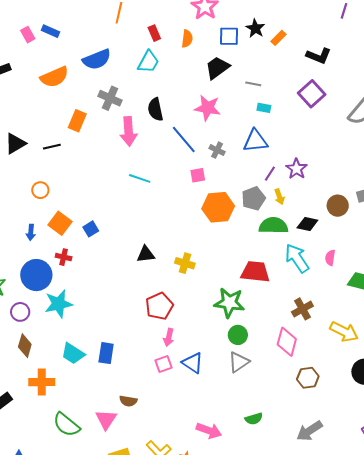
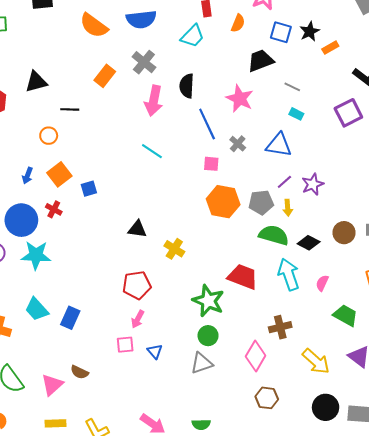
orange semicircle: (54, 77) -> (94, 25), turned 44
black line: (52, 147) -> (70, 109), moved
blue triangle: (193, 363) -> (155, 351), size x0.7

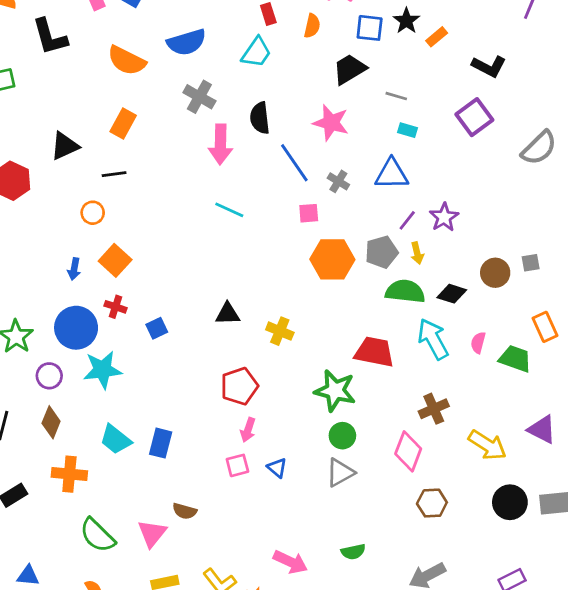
orange rectangle: (105, 76) -> (123, 124), moved
blue square: (89, 189) -> (157, 328), moved
green trapezoid: (346, 315) -> (515, 359), moved

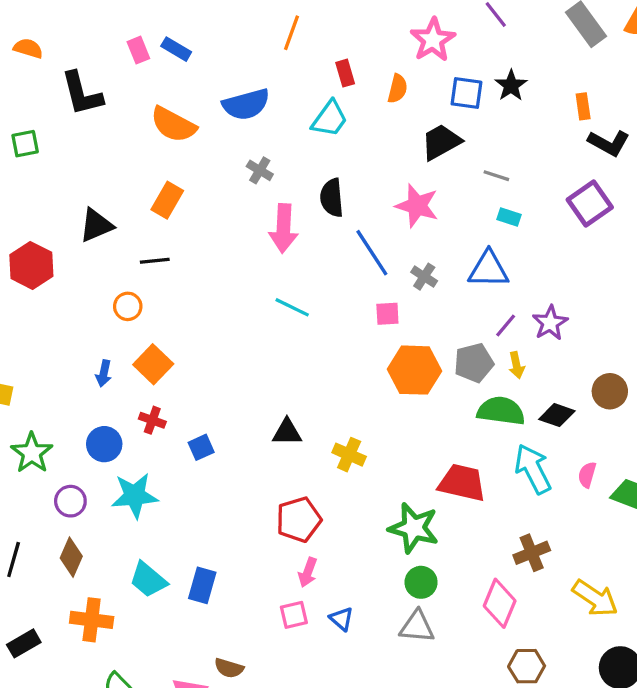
orange rectangle: (437, 37) -> (583, 106), moved, turned -60
gray cross: (199, 97) -> (260, 170), size x0.7
blue circle: (76, 328) -> (104, 444), size x0.7
gray triangle: (340, 473) -> (417, 627), turned 32

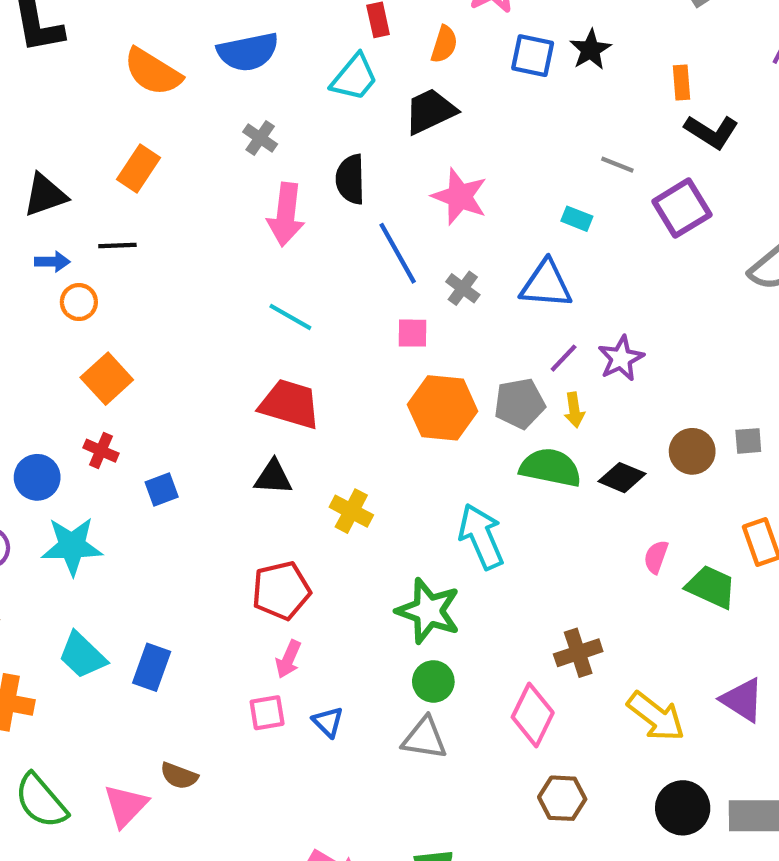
black trapezoid: (441, 142) -> (430, 111), moved
gray line: (496, 176) -> (617, 165), moved
blue arrow: (104, 373) -> (52, 262), moved, turned -105
cyan arrow: (533, 469) -> (481, 536), moved
red trapezoid: (462, 483) -> (290, 404), moved

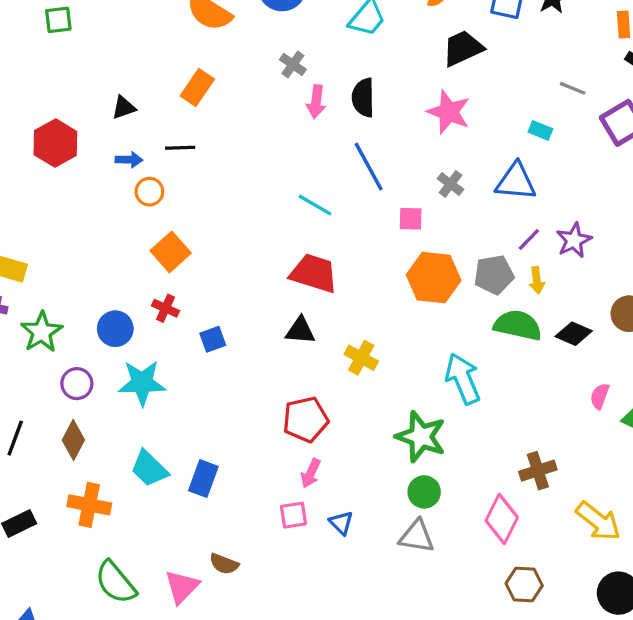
black trapezoid: (430, 111) -> (463, 48), moved
black triangle: (45, 195) -> (124, 108), size x0.7
pink arrow: (286, 214) -> (316, 102), moved, size x0.7
blue line: (398, 253) -> (369, 167), moved

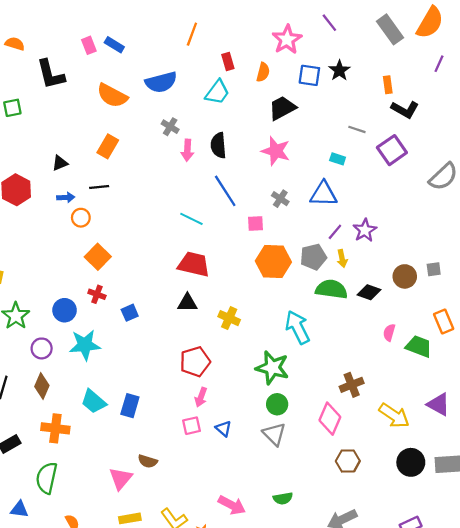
gray triangle: (417, 536) -> (274, 434), turned 40
green semicircle: (116, 582) -> (47, 478), moved, turned 56

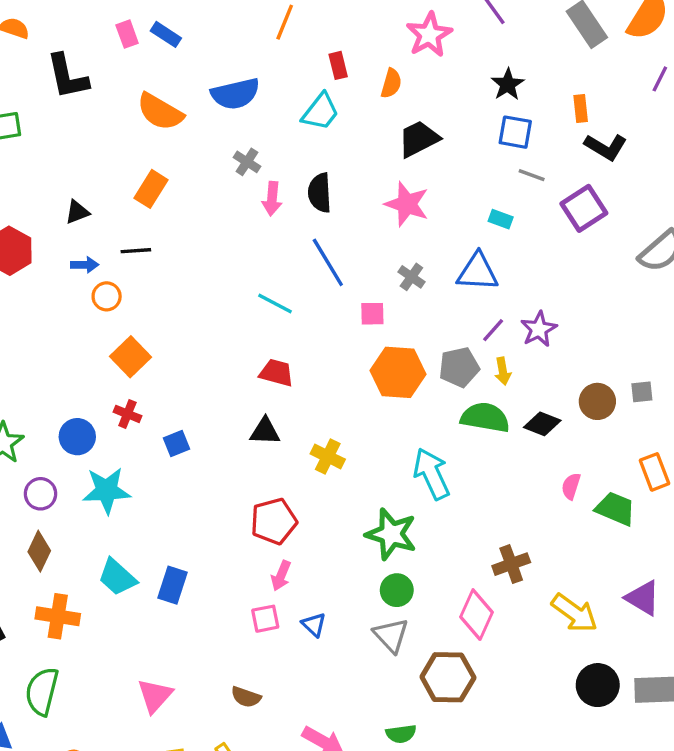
blue square: (309, 75) -> (515, 132), moved
red trapezoid: (194, 264) -> (276, 373), size x0.7
brown semicircle: (148, 461) -> (246, 697), moved
brown hexagon: (348, 461) -> (448, 677), moved, size x1.4

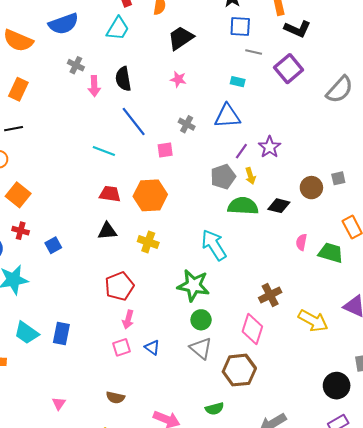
pink star: (407, 204) -> (178, 79), size x0.6
orange hexagon: (398, 372) -> (150, 195), moved
black circle: (598, 685) -> (337, 386), moved
pink triangle: (155, 696) -> (59, 403), size x0.6

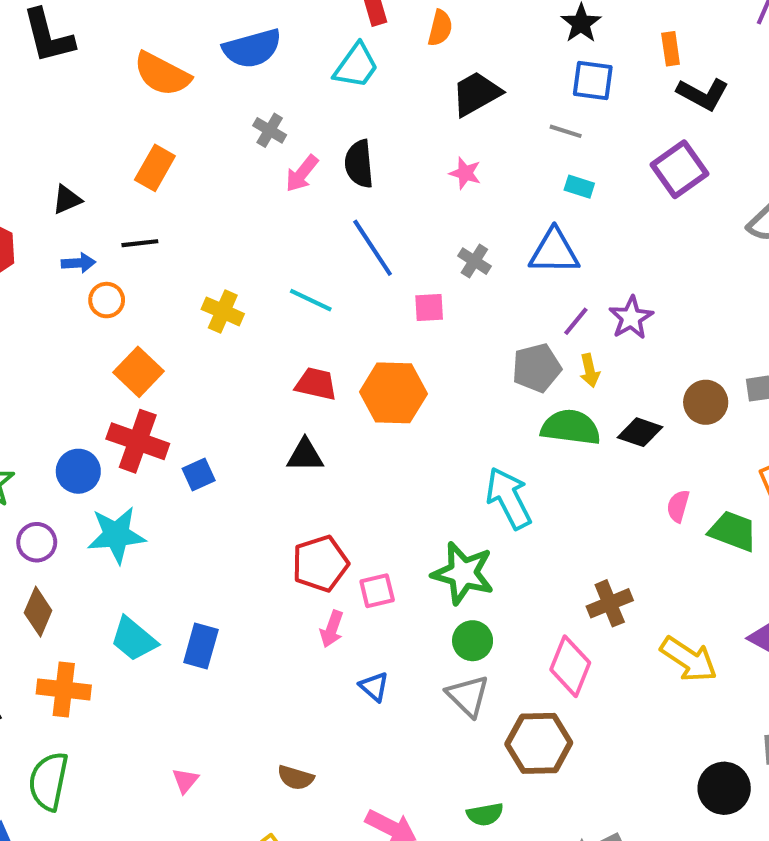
gray line: (254, 52) -> (566, 131), moved
pink arrow: (94, 86) -> (302, 173), turned 36
red cross: (21, 231) -> (138, 441), size x1.8
yellow cross: (148, 242) -> (223, 311), moved
pink square: (122, 347) -> (377, 591), moved

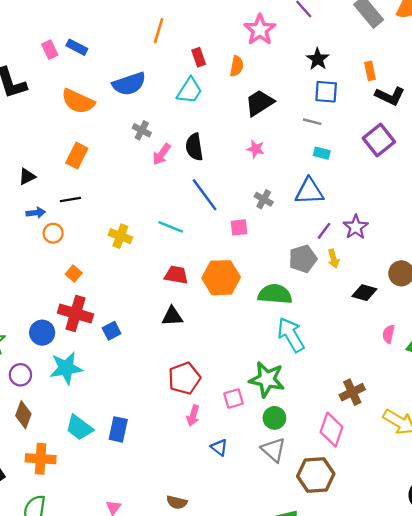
orange square: (139, 372) -> (74, 274), size x0.6
green semicircle: (571, 427) -> (275, 294), moved
pink square: (377, 591) -> (234, 398), moved

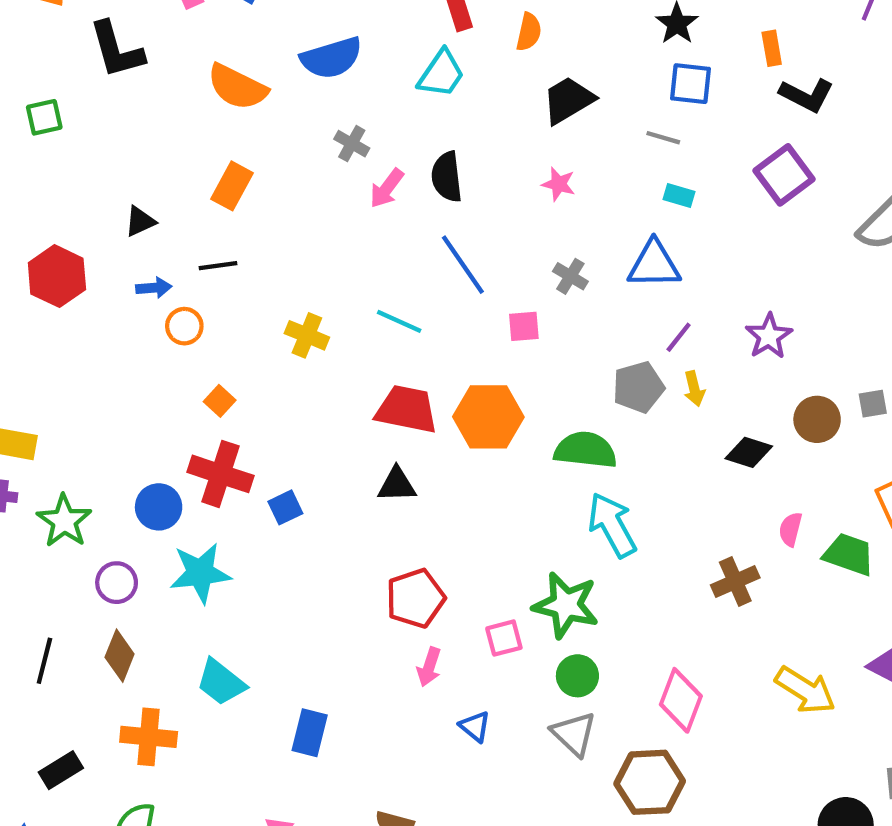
purple star: (356, 227) -> (769, 336), moved
red trapezoid: (176, 275) -> (407, 409), size x1.4
brown cross: (352, 392) -> (735, 581), moved
blue rectangle: (118, 429) -> (310, 733), moved

